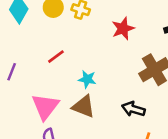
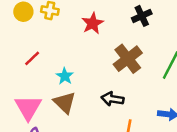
cyan star: (87, 79) -> (65, 76), turned 30
brown triangle: (84, 106) -> (65, 103), turned 30

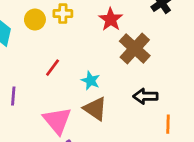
brown cross: (128, 59) -> (135, 48), moved

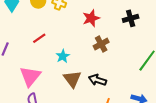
brown cross: (135, 48) -> (101, 44), size x0.7
brown triangle: (95, 109) -> (72, 79), moved

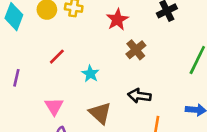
pink triangle: (30, 76) -> (54, 106), size x0.7
brown triangle: (72, 79) -> (100, 113), moved

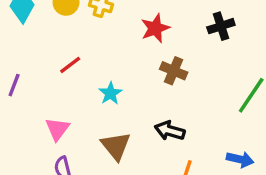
brown cross: (136, 50) -> (174, 71), turned -36

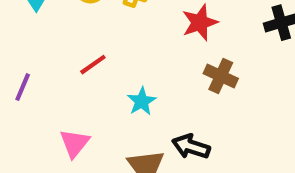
black arrow: (170, 131) -> (191, 147), moved

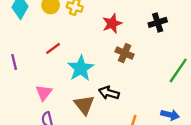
purple line: (23, 87) -> (14, 62), turned -35
cyan star: (142, 101) -> (81, 68), size x1.6

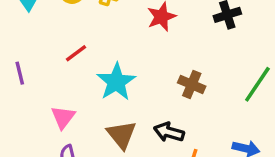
brown cross: (125, 53) -> (192, 84), moved
black arrow: (109, 93) -> (169, 132), moved

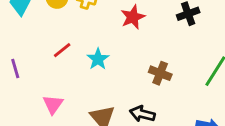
cyan star: (116, 82) -> (98, 59), moved, size x0.7

